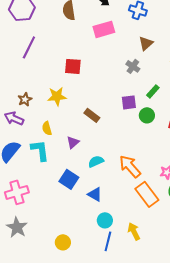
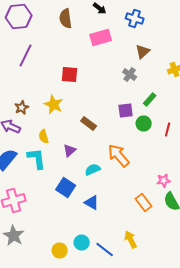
yellow star: (57, 96) -> (54, 104), turned 30
orange arrow: (130, 166) -> (119, 156), moved
orange rectangle: (147, 194) -> (144, 202), size x0.7
cyan circle: (105, 220) -> (82, 242), moved
blue line: (108, 241) -> (105, 250), turned -66

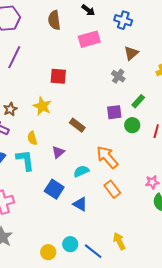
orange rectangle: (144, 202) -> (112, 189), moved

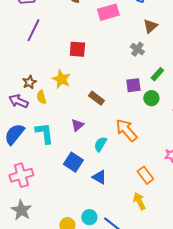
yellow semicircle: (32, 138) -> (41, 97), moved
cyan semicircle: (81, 171) -> (100, 144), turned -35
orange rectangle: (112, 189) -> (145, 175), moved
yellow arrow: (119, 241) -> (139, 201), moved

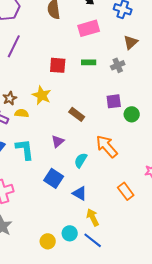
gray cross: (137, 49) -> (118, 65), turned 32
green rectangle: (157, 74) -> (89, 62), moved, turned 48
yellow semicircle: (41, 97) -> (22, 113), turned 112
yellow arrow: (139, 201) -> (93, 217), moved

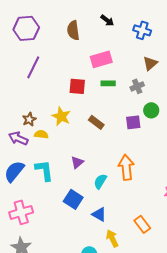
pink rectangle: (89, 28) -> (101, 59), moved
brown rectangle: (77, 114) -> (96, 122), moved
green circle: (132, 114) -> (151, 110), moved
orange arrow: (107, 146) -> (126, 167), turned 35
orange rectangle: (126, 191) -> (142, 224), moved

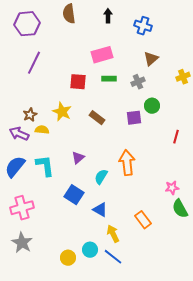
black arrow: (107, 20) -> (108, 16), turned -128
brown semicircle: (73, 30) -> (69, 14), moved

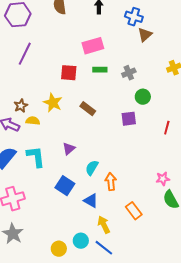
brown triangle: (151, 59) -> (145, 35), moved
purple square: (134, 118) -> (129, 119), moved
orange arrow: (127, 163) -> (111, 182), moved, size x0.7

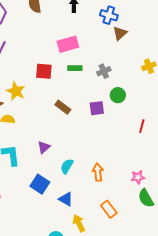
yellow star: (53, 103) -> (16, 91), moved
purple square: (129, 119) -> (97, 108), moved
orange arrow: (111, 182) -> (98, 172), moved

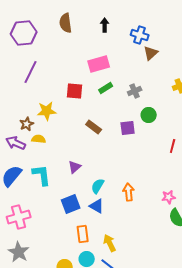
green rectangle: (75, 68) -> (106, 88), turned -32
yellow star: (16, 91) -> (47, 111), turned -30
blue square: (40, 184) -> (71, 204), turned 36
blue triangle: (66, 199) -> (97, 206), moved
orange rectangle: (109, 209) -> (83, 234), moved, turned 30

